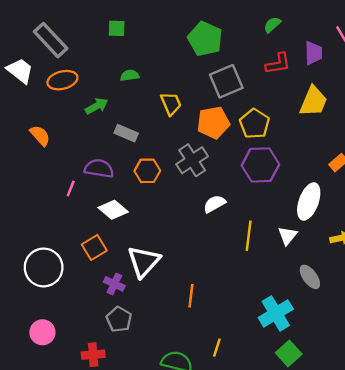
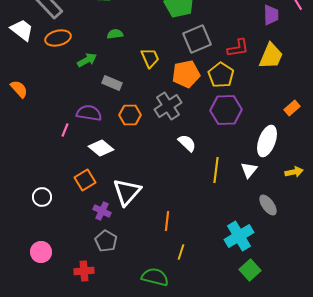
red L-shape: (278, 64) -> (238, 48), moved
orange semicircle: (40, 135) -> (19, 89), moved
white semicircle: (214, 204) -> (187, 143), turned 72
white circle: (44, 267) -> (42, 197), size x0.6
yellow line: (217, 348) -> (181, 252), moved

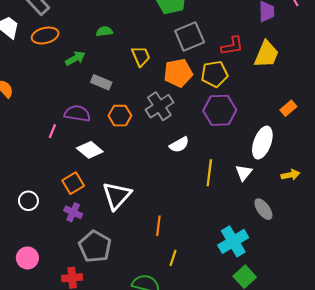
yellow pentagon: (221, 75) -> (215, 74), turned 30
white semicircle: (187, 143) -> (179, 145), turned 108
purple cross: (102, 211) -> (73, 212), moved
gray pentagon: (106, 241) -> (95, 247), size x1.4

